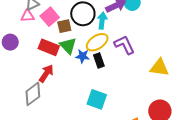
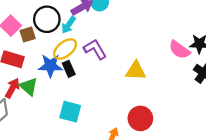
cyan arrow: (102, 21) -> (69, 25), turned -147
green triangle: (68, 46) -> (29, 87), moved
blue star: (83, 56) -> (50, 66), size x1.5

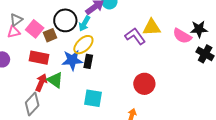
purple L-shape: (95, 49) -> (135, 36), moved
black rectangle: (69, 69) -> (88, 61), turned 40
yellow triangle: (136, 71) -> (152, 27), moved
red circle: (140, 118) -> (144, 84), moved

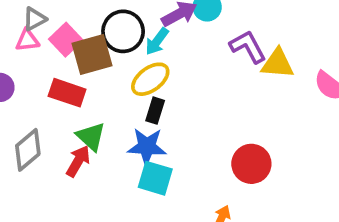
brown square: (50, 35) -> (92, 54), size x1.6
purple L-shape: (135, 36) -> (248, 47), moved
blue star: (72, 60) -> (147, 146), moved
red arrow: (41, 83) -> (78, 161), moved
gray diamond: (32, 104) -> (28, 150), moved

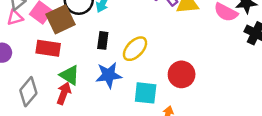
yellow ellipse: (150, 79) -> (135, 49), moved
black rectangle: (155, 111) -> (103, 40), moved
cyan square: (155, 178) -> (146, 93), moved

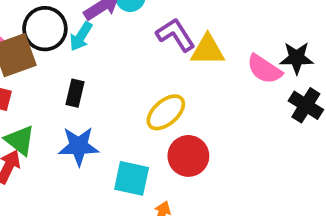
yellow ellipse: (135, 49) -> (166, 112), moved

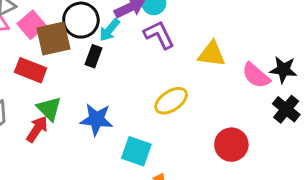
purple L-shape: (176, 35) -> (159, 35), moved
black rectangle: (75, 93) -> (94, 56), moved
red circle: (188, 156) -> (231, 145), moved

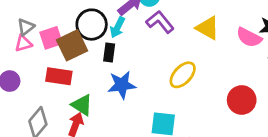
pink square: (32, 25) -> (51, 38), turned 35
yellow triangle: (212, 54) -> (208, 28), turned 35
blue star: (96, 119) -> (122, 85), moved

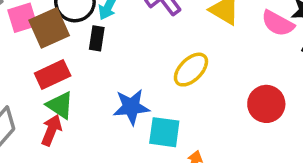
red rectangle: (59, 76) -> (53, 75), moved, turned -35
blue star: (122, 85) -> (131, 107), moved

